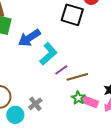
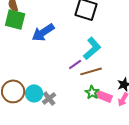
cyan L-shape: (48, 54) -> (92, 48), moved
cyan circle: (15, 115) -> (34, 93), moved

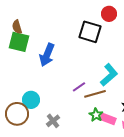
blue arrow: (43, 32) -> (47, 55), turned -35
cyan L-shape: (92, 48) -> (109, 75), moved
cyan circle: (34, 93) -> (31, 100), moved

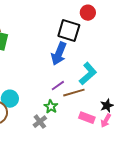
blue arrow: (47, 55) -> (59, 54), moved
green star: (96, 115) -> (51, 107), moved
gray cross: (53, 121) -> (40, 122), moved

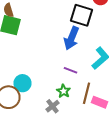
purple line: (58, 86) -> (70, 70), turned 56
brown line: (74, 93) -> (86, 93), moved, turned -60

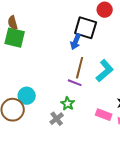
blue arrow: (72, 38) -> (76, 42), moved, size x0.7
brown line: (86, 93) -> (80, 68), moved

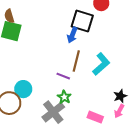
purple line: (75, 83) -> (63, 76), moved
pink rectangle: (104, 115) -> (95, 117), moved
gray cross: (57, 119) -> (53, 112), size x1.6

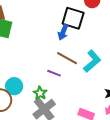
brown line: (76, 61) -> (67, 58), turned -75
green star: (64, 97) -> (40, 93), moved

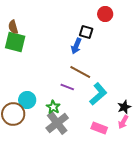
black square: (73, 18) -> (86, 32), size x0.6
cyan L-shape: (92, 61) -> (98, 94), moved

